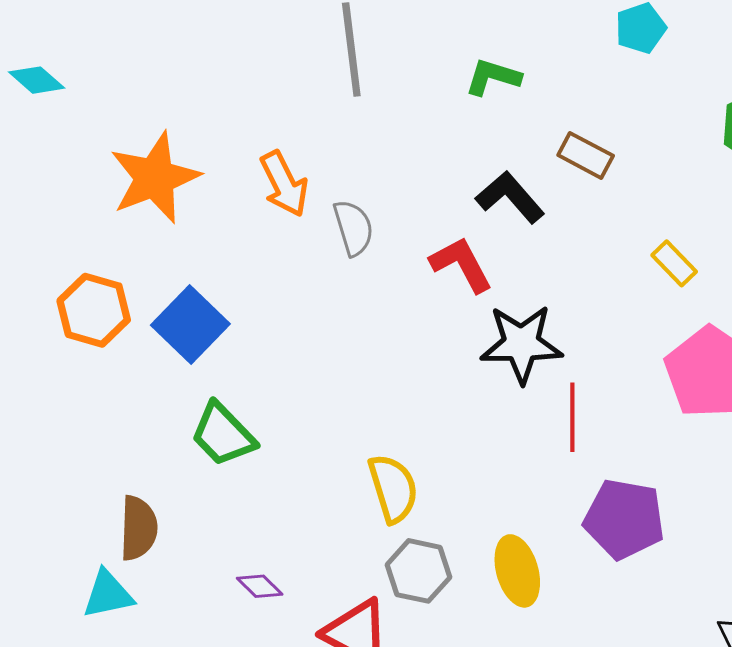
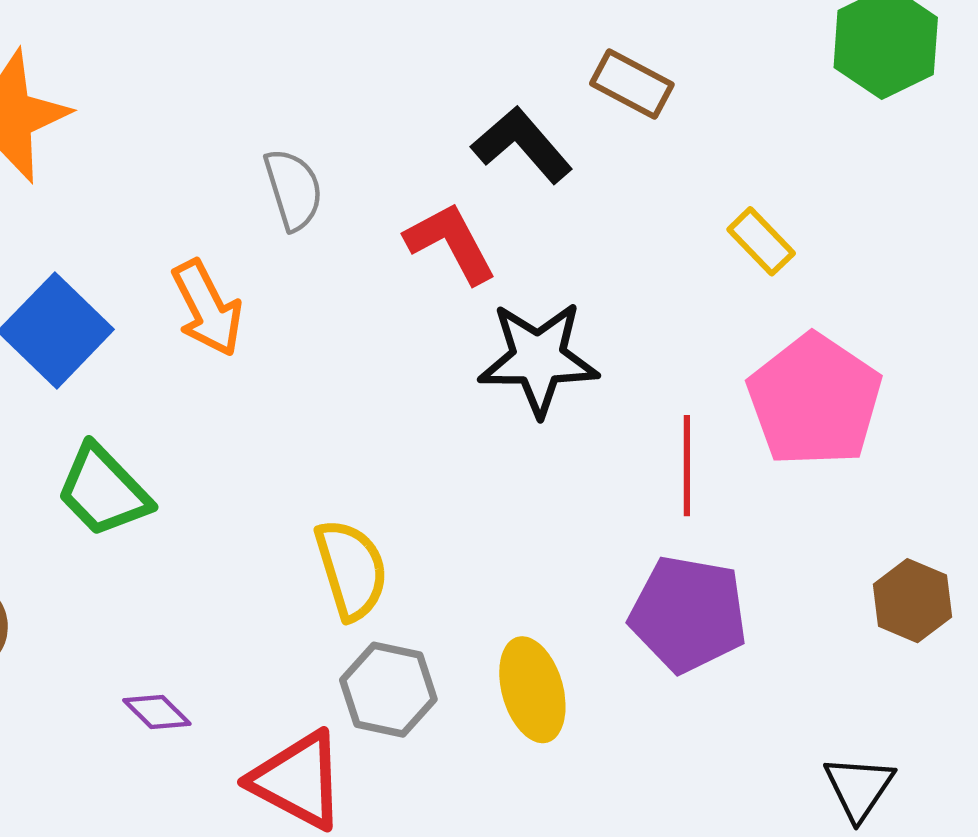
orange arrow: (284, 184) -> (207, 308), moved
red line: (572, 417) -> (687, 466), moved

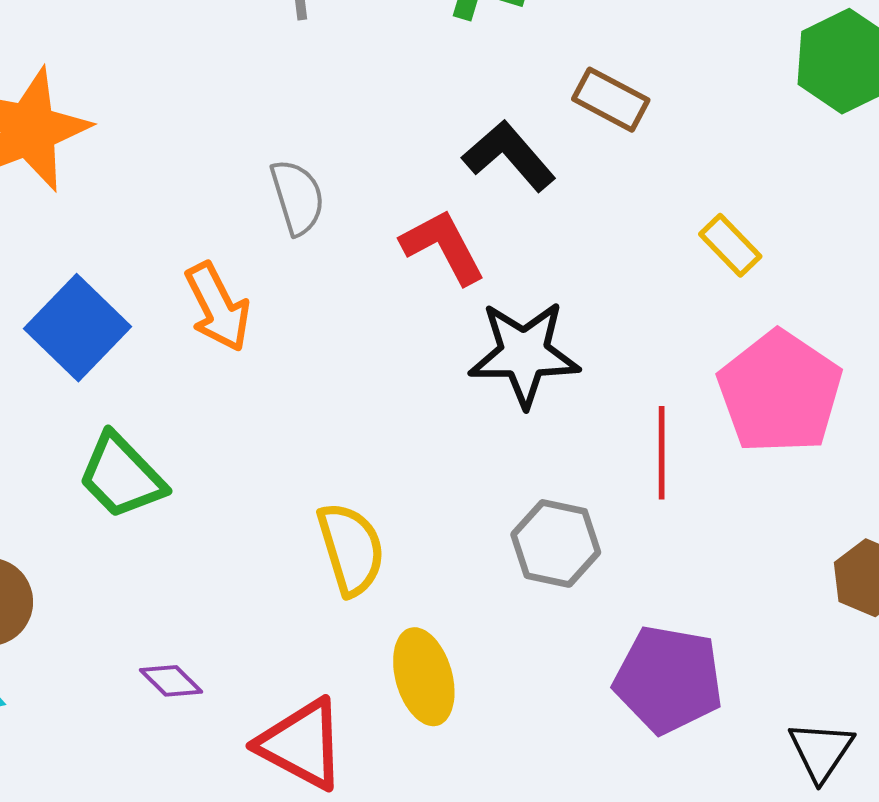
purple pentagon: (688, 614) -> (668, 679), moved
gray hexagon: (388, 690) -> (556, 543), moved
yellow ellipse: (532, 690) -> (424, 677), moved

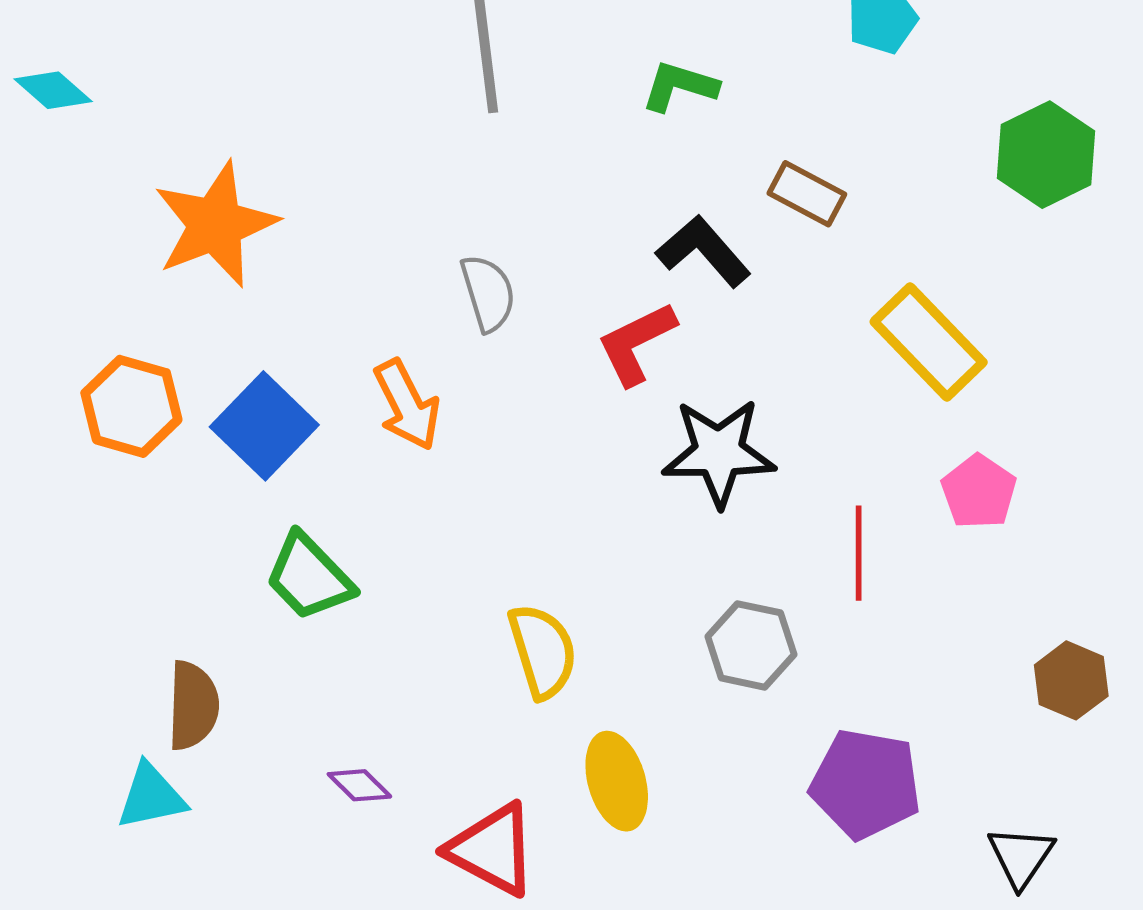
yellow rectangle: (730, 245) -> (929, 342), size x1.8
red L-shape: (443, 247) -> (636, 343), turned -88
pink pentagon: (780, 392) -> (979, 492), size x0.6

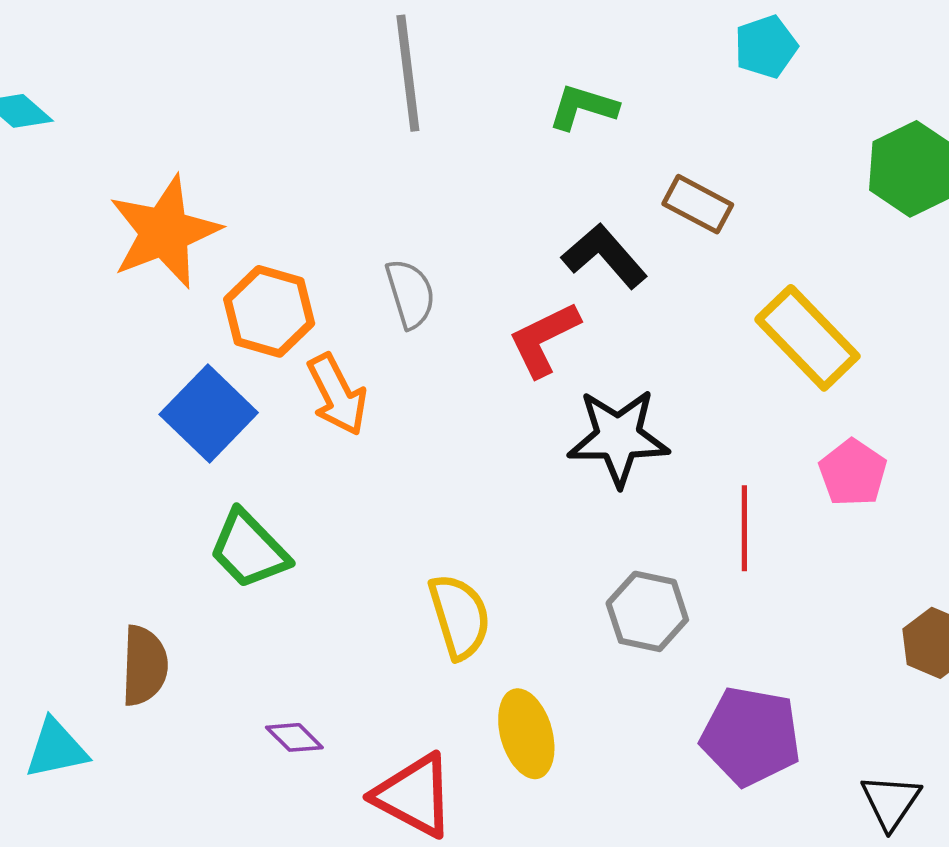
orange hexagon: (131, 406) -> (269, 311), moved
cyan triangle: (151, 796) -> (56, 749), moved

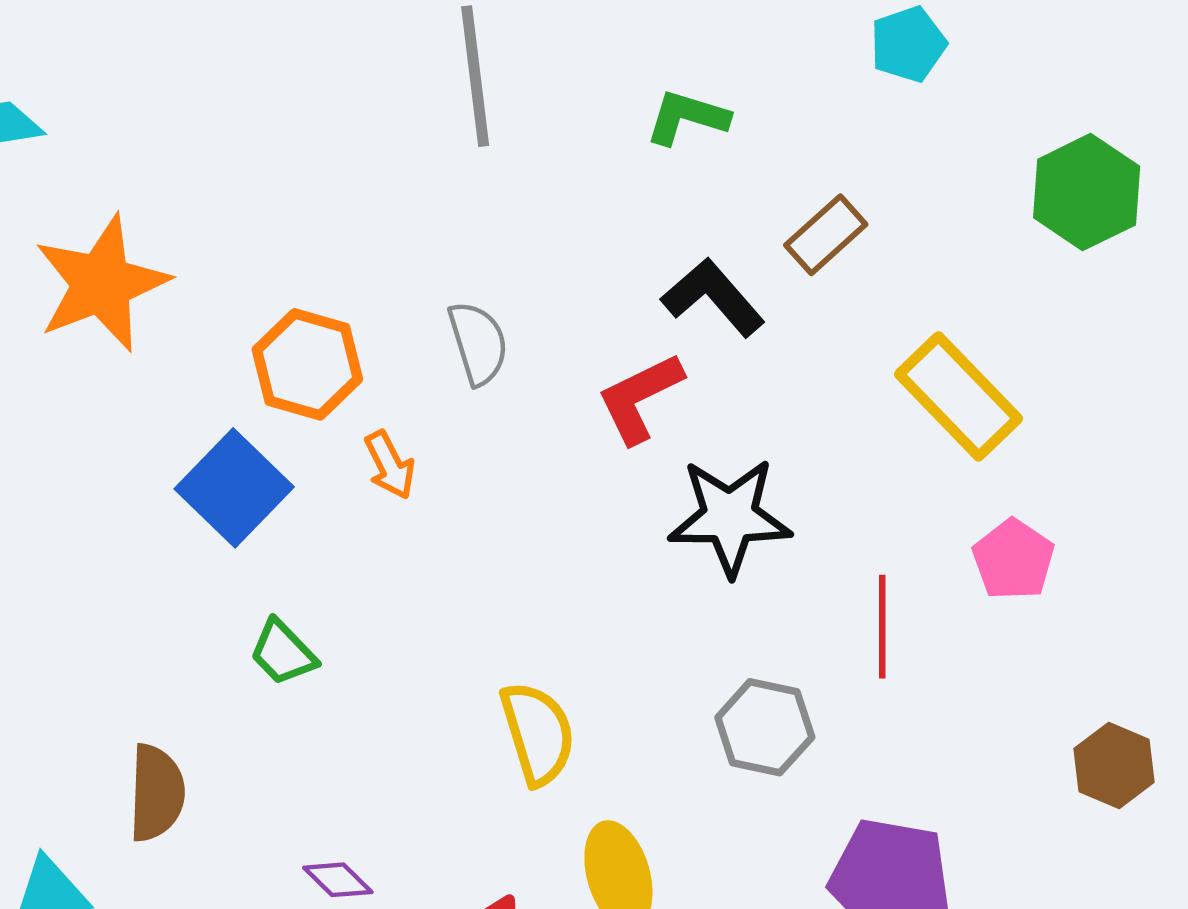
brown rectangle: (698, 204) -> (826, 235), turned -70
orange star: (165, 232) -> (102, 284), moved
orange arrow: (337, 395) -> (390, 465), size x0.7
green trapezoid: (249, 550) -> (283, 653), size x0.7

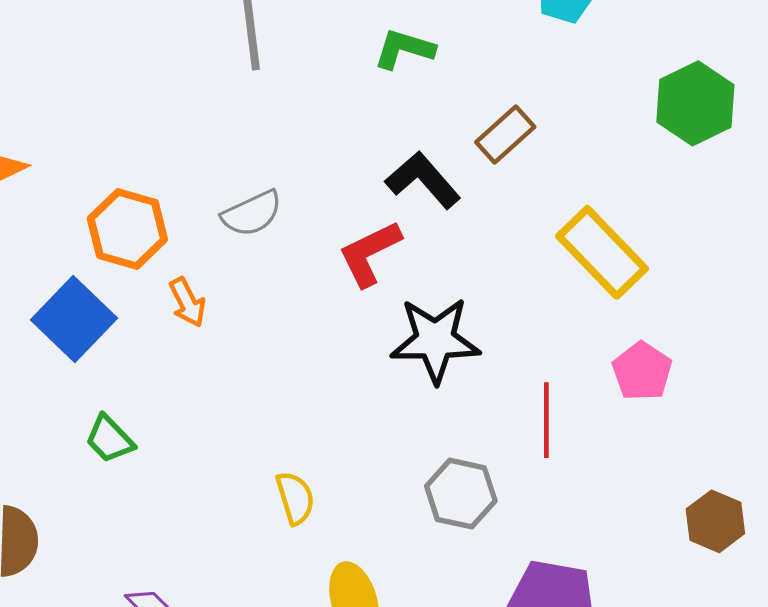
gray semicircle: (478, 343) -> (252, 213), turned 82
yellow semicircle: (538, 733) -> (295, 498), size x0.7

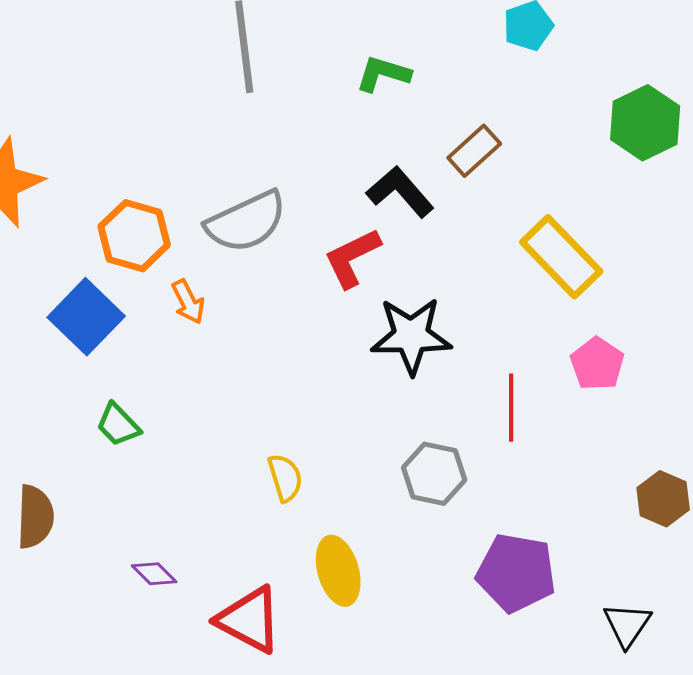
gray semicircle: (252, 213) -> (246, 222), size x1.5

